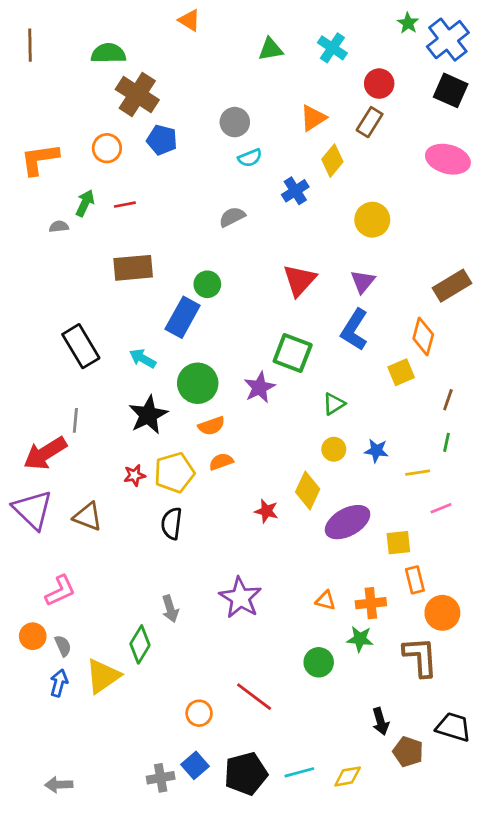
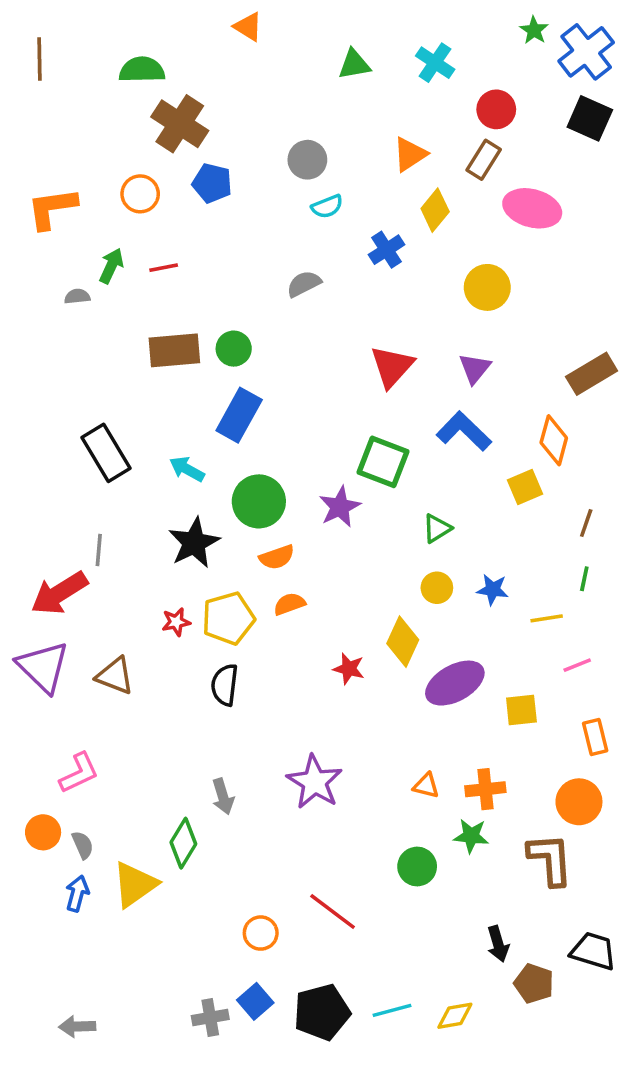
pink ellipse: (448, 159) -> (532, 208), moved
green circle: (207, 284) -> (234, 349), moved
blue L-shape: (354, 330) -> (464, 431), turned 102
orange rectangle: (415, 580) -> (595, 737), moved

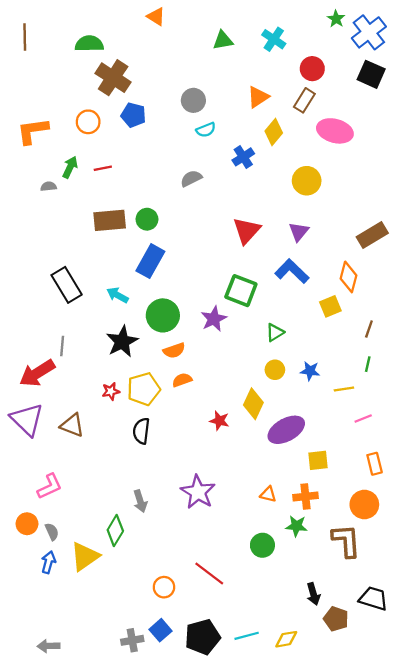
yellow square: (521, 710) -> (318, 460), moved

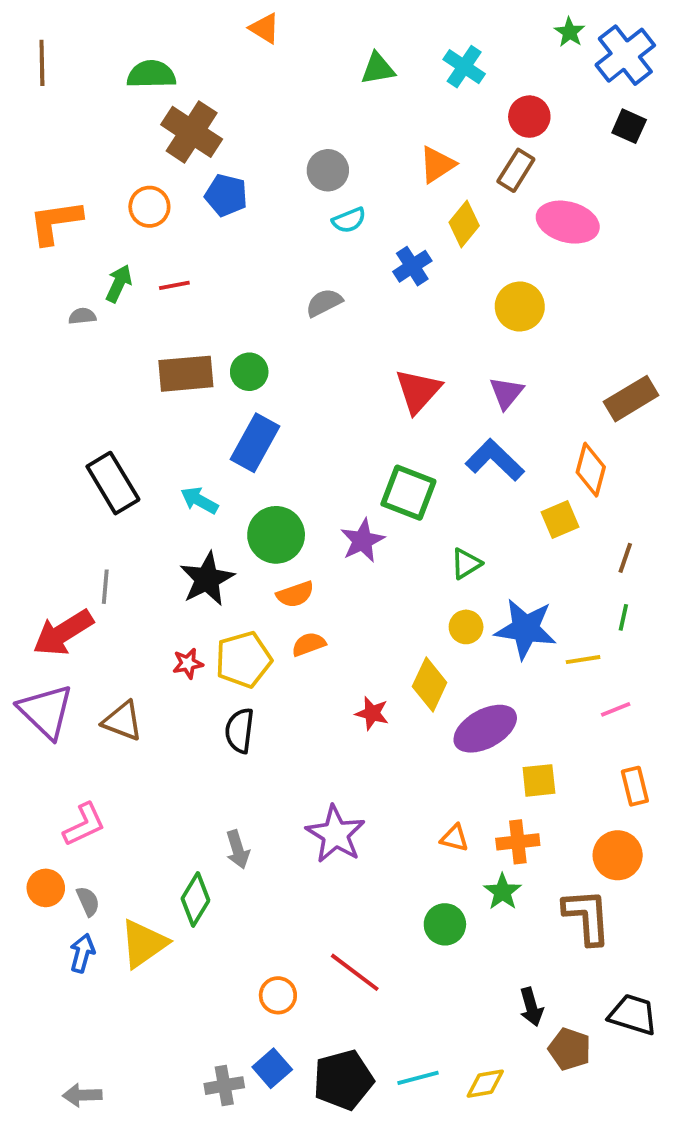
black square: (371, 74) -> (629, 126), size x0.7
blue star: (310, 371) -> (526, 629), size x1.8
green star: (296, 526) -> (502, 892), turned 30

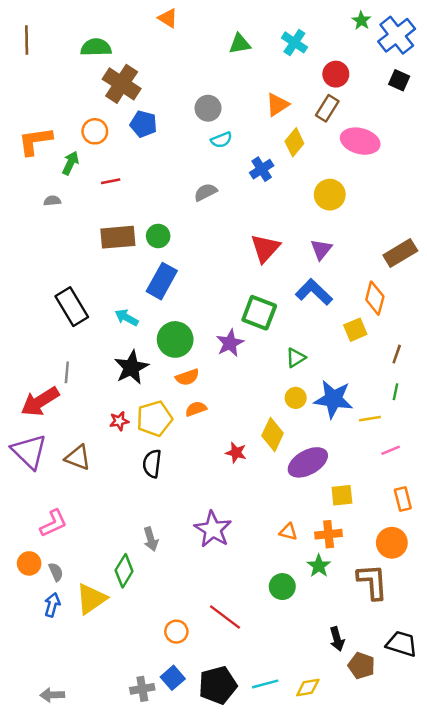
green arrow: (119, 283) -> (70, 163), moved

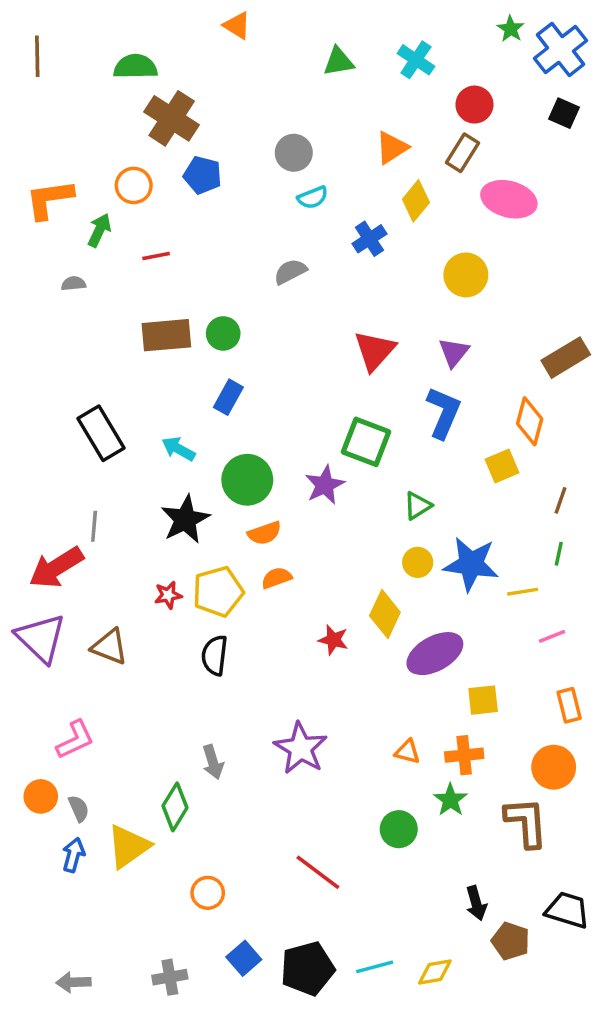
blue rectangle: (162, 281) -> (228, 397), size x0.7
blue L-shape: (314, 292) -> (443, 413), turned 69
orange circle: (176, 632) -> (208, 893), moved
gray cross: (142, 689) -> (170, 977), moved

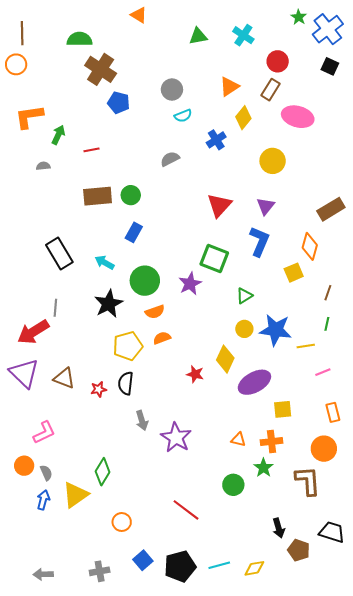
orange circle: (134, 185) -> (16, 64), moved
red star: (168, 595) -> (99, 389), moved
gray arrow: (213, 762) -> (142, 420), moved

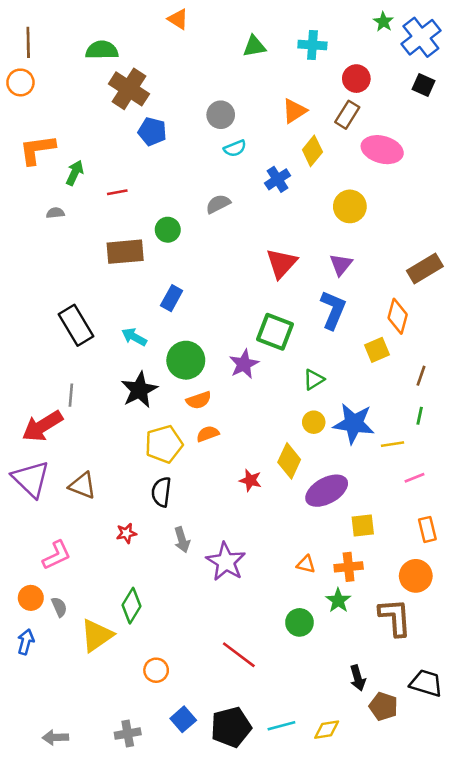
cyan cross: (243, 35) -> (312, 45), turned -30
green circle: (131, 195) -> (168, 230), moved
red star: (99, 389) -> (126, 533), moved
blue arrow: (43, 500) -> (26, 642), moved

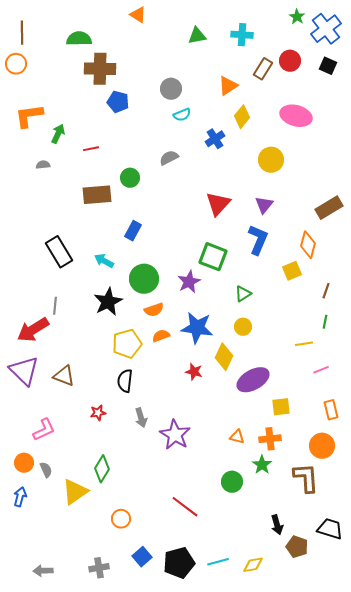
red circle: (356, 79) -> (290, 61), moved
brown cross: (129, 89) -> (100, 69), turned -32
brown rectangle: (347, 115) -> (263, 69), moved
blue star: (354, 423) -> (197, 328), moved

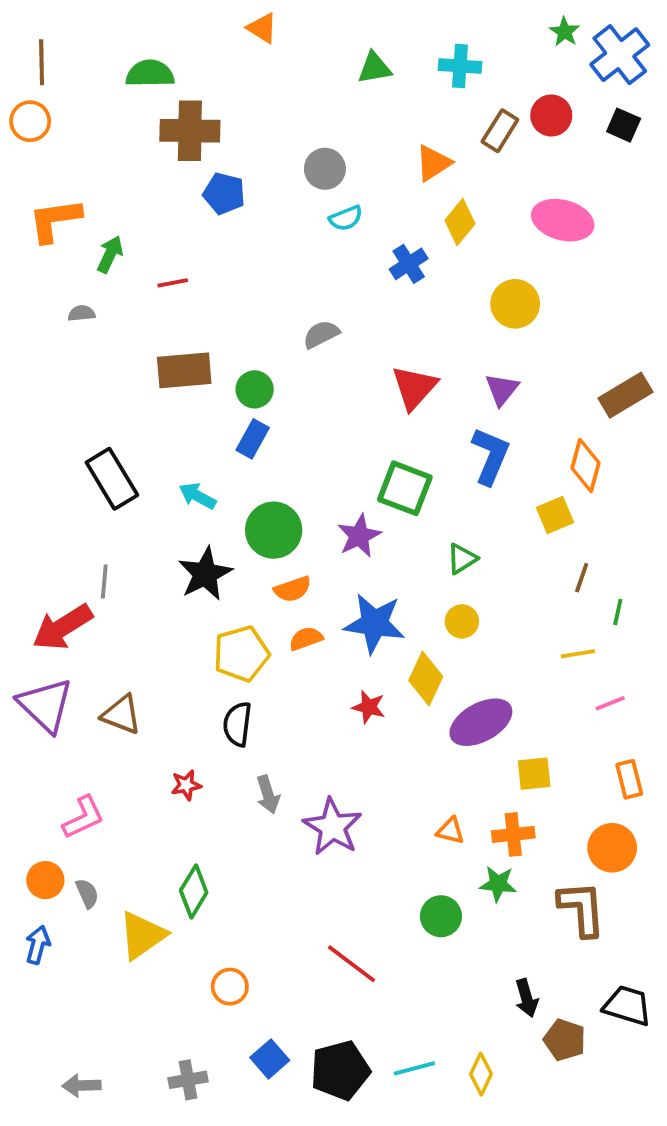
gray semicircle: (169, 158) -> (321, 334), moved
green circle: (130, 178) -> (255, 389), moved
brown line: (326, 291) -> (582, 578), moved
green star: (262, 465) -> (498, 884), turned -30
yellow diamond: (253, 565) -> (481, 1074), turned -55

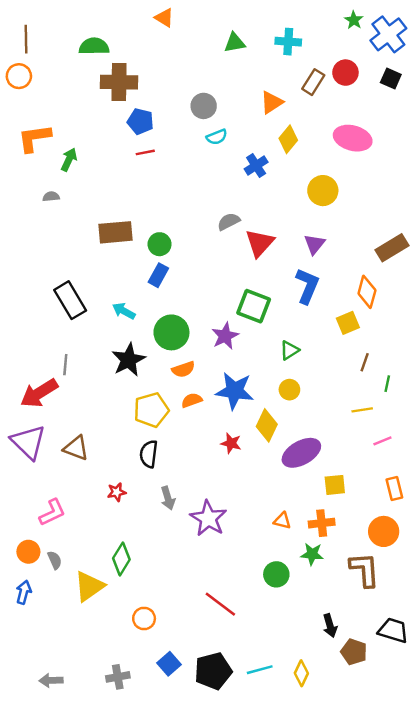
red line: (173, 283) -> (145, 152), moved
gray semicircle: (321, 334) -> (229, 222), moved

